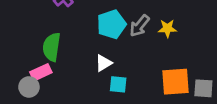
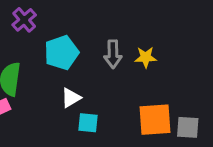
cyan pentagon: (112, 24) -> (62, 53), moved
gray arrow: (139, 26) -> (113, 54), turned -40

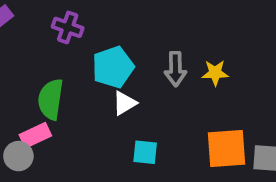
purple cross: (24, 20) -> (68, 27), turned -30
white triangle: (71, 98) -> (124, 103), moved

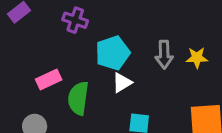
green semicircle: (51, 99) -> (78, 98), moved
pink rectangle: (35, 135) -> (49, 79), moved

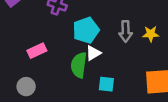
green semicircle: (78, 98) -> (79, 65), moved

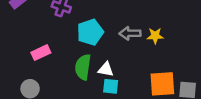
gray arrow: (126, 31) -> (130, 33), turned 90
white triangle: (93, 53) -> (106, 69), moved, turned 42

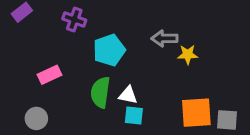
gray arrow: (130, 33) -> (164, 38), moved

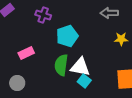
gray arrow: (164, 38) -> (109, 13), moved
white triangle: (128, 95) -> (80, 67), size x1.5
cyan square: (134, 116) -> (84, 81), turned 32

